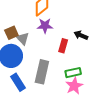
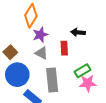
gray triangle: (23, 39) -> (41, 53), moved
pink star: (74, 86) -> (88, 83), turned -30

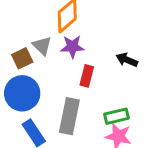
red rectangle: (64, 48) -> (87, 76), moved
gray triangle: (41, 53) -> (42, 46), moved

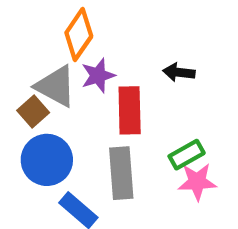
gray triangle: (42, 46) -> (56, 86), size x1.5
red rectangle: (87, 76) -> (130, 110), size x1.5

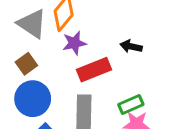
gray triangle: (56, 86) -> (32, 24), moved
red rectangle: (130, 110) -> (94, 70), turned 64

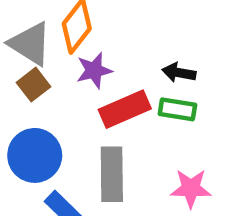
brown square: (26, 64) -> (33, 85), moved
green rectangle: (131, 105) -> (177, 109), moved, turned 35

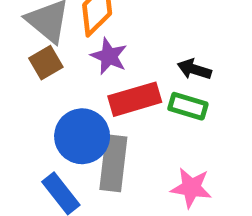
purple star: (94, 70) -> (109, 56), turned 30
blue circle: (35, 155) -> (82, 136), moved

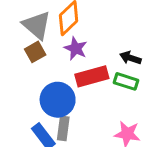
gray rectangle: (113, 163) -> (63, 128), moved, size x0.7

